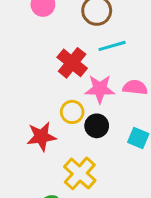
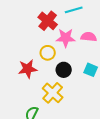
black circle: (97, 126) -> (64, 70), moved

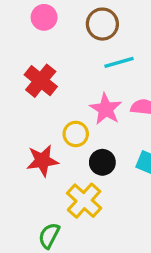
red cross: (48, 21) -> (41, 81), moved
pink star: (66, 38) -> (106, 109), turned 30

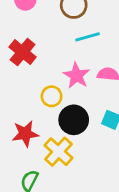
red star: (42, 161) -> (25, 134), moved
black circle: (102, 162) -> (74, 120), size x1.4

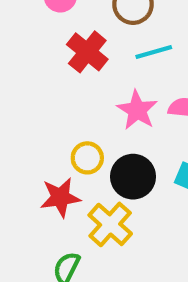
red cross: (23, 52) -> (87, 52), moved
yellow circle: (52, 96) -> (87, 158), moved

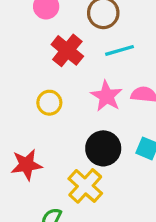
yellow circle: (87, 158) -> (49, 103), moved
red star: (60, 197) -> (26, 165), moved

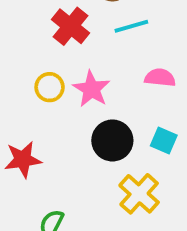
pink star: (106, 96) -> (91, 89), moved
yellow cross: (85, 186) -> (139, 194), moved

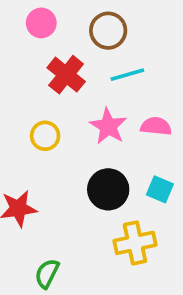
pink star: (91, 89) -> (108, 126), moved
yellow cross: (139, 194) -> (135, 243), turned 36

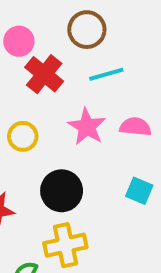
pink circle: (41, 23) -> (19, 41), moved
black circle: (108, 189) -> (62, 191), moved
yellow cross: (135, 243) -> (65, 245), moved

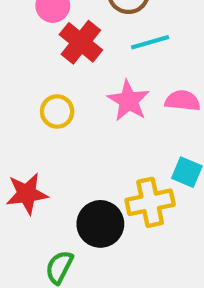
black circle: (62, 191) -> (100, 224), moved
yellow cross: (65, 245) -> (150, 202), moved

